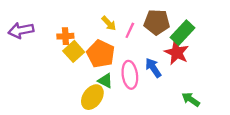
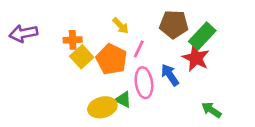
pink line: (130, 30) -> (139, 49), moved
green triangle: (105, 81) -> (123, 100), moved
yellow ellipse: (92, 97) -> (102, 107), turned 40

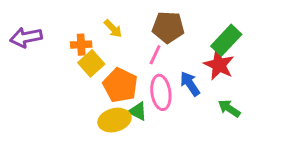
brown pentagon: (174, 24) -> (168, 27), moved
yellow arrow: (121, 26) -> (113, 29), moved
orange pentagon: (112, 59) -> (120, 85), moved
green arrow: (211, 110) -> (229, 108), moved

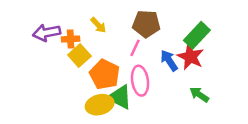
purple arrow: (26, 37) -> (47, 33), moved
blue arrow: (190, 84) -> (169, 60), moved
green triangle: (138, 111) -> (120, 97), size x1.5

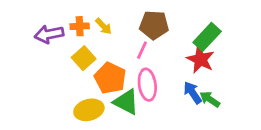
orange cross: (71, 39) -> (80, 26), moved
blue arrow: (169, 60) -> (192, 93), moved
yellow ellipse: (100, 105) -> (89, 110), moved

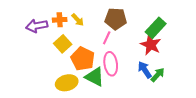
green arrow: (210, 99) -> (158, 75), turned 98

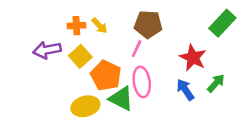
purple arrow: (37, 26) -> (47, 50), moved
green rectangle: (156, 28) -> (222, 23), moved
green arrow: (158, 75) -> (216, 83), moved

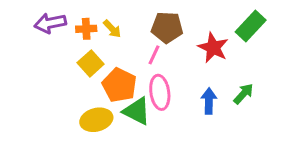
purple arrow: (47, 50) -> (50, 23), moved
red star: (193, 58) -> (213, 48), moved
blue arrow: (185, 90) -> (209, 101), turned 35

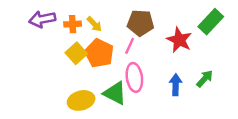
orange pentagon: (119, 85) -> (99, 53), moved

